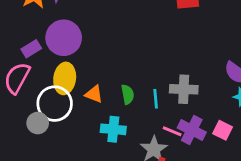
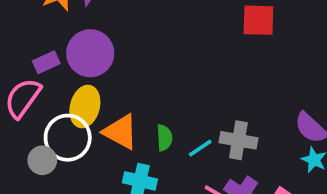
orange triangle: (94, 94) -> (121, 132), size x1.5
cyan line: (156, 99) -> (200, 148), turned 54

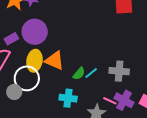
orange triangle: (121, 132) -> (55, 61), moved
green semicircle: (164, 138) -> (79, 74), turned 48
cyan line: (200, 148) -> (91, 73), moved

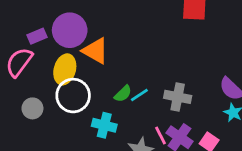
orange triangle: (55, 61) -> (95, 51), moved
white circle: (27, 78) -> (73, 96), moved
pink line: (110, 101) -> (160, 136), turned 32

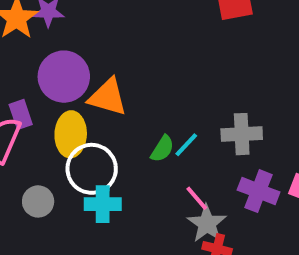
purple rectangle: (37, 36) -> (21, 114), moved, turned -72
cyan cross: (104, 125) -> (103, 204), moved
pink line: (160, 136) -> (197, 198), moved

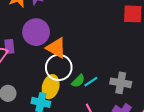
yellow ellipse: (71, 134) -> (51, 87), moved
white circle: (92, 169) -> (59, 67), moved

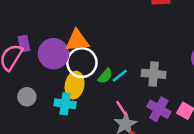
purple circle: (36, 32) -> (53, 54), moved
orange triangle: (56, 48) -> (77, 41), turned -30

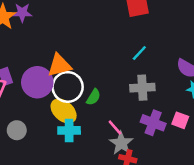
cyan line: (120, 76) -> (139, 53), moved
yellow ellipse: (75, 85) -> (64, 111), turned -50
cyan cross: (65, 104) -> (69, 130), moved

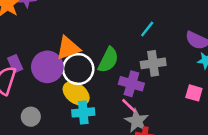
green semicircle: (93, 97) -> (108, 60), moved, size x1.5
purple cross: (153, 123) -> (131, 84), moved

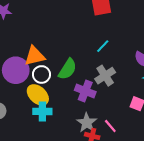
gray cross: (153, 63) -> (105, 76), turned -30
white circle: (78, 69) -> (41, 74), size x0.7
pink line: (129, 106) -> (110, 126), moved

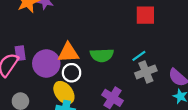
green semicircle: (68, 69) -> (102, 55), moved, turned 45
gray cross: (105, 76) -> (146, 72), moved

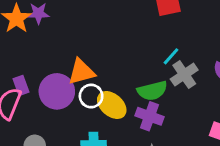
green semicircle: (102, 55) -> (152, 91), moved
yellow ellipse: (64, 93) -> (112, 105), moved

